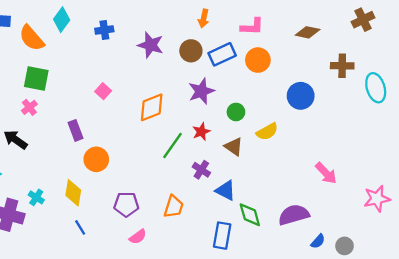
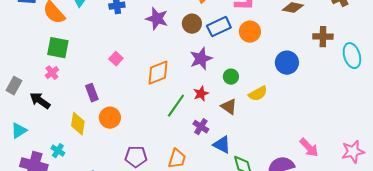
pink arrow: (326, 173) -> (309, 148), moved
yellow diamond: (73, 193) -> (78, 124), moved

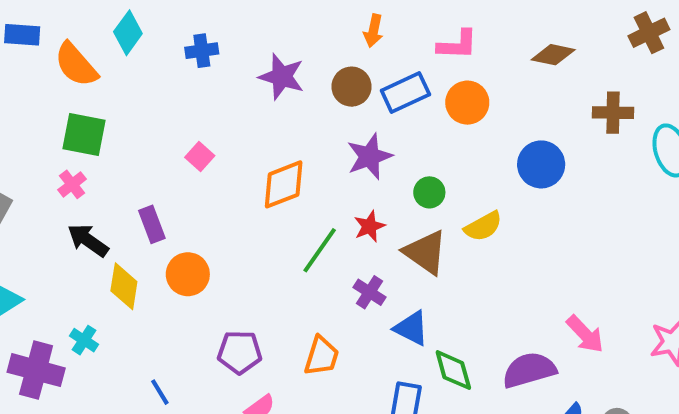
black arrow: (40, 101) -> (88, 240), moved
brown triangle: (229, 107) -> (425, 252), size x1.4

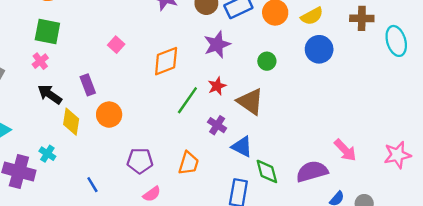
green circle: (429, 192) -> (267, 61), moved
yellow semicircle: (483, 226) -> (312, 16), moved

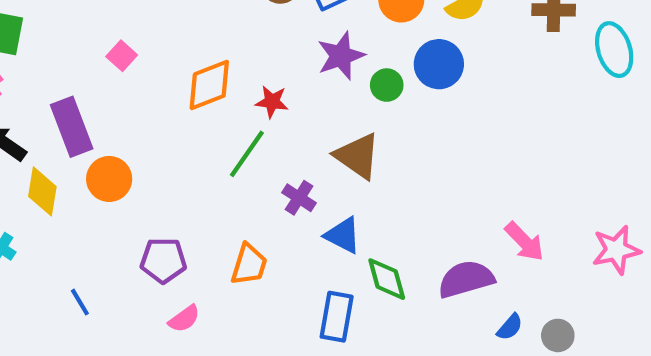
purple star: (217, 45) -> (341, 56), moved
blue circle: (319, 49) -> (439, 64), moved
purple rectangle: (88, 85) -> (72, 127), size x1.5
red star: (217, 86) -> (272, 102), moved, turned 30

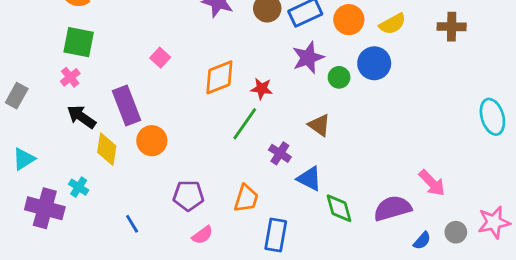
cyan ellipse: (614, 50) -> (492, 117), moved
brown triangle: (357, 156) -> (319, 125), size x0.7
pink star: (616, 250) -> (494, 222), moved
blue rectangle: (337, 317) -> (276, 235), moved
gray circle: (558, 335) -> (456, 232), moved

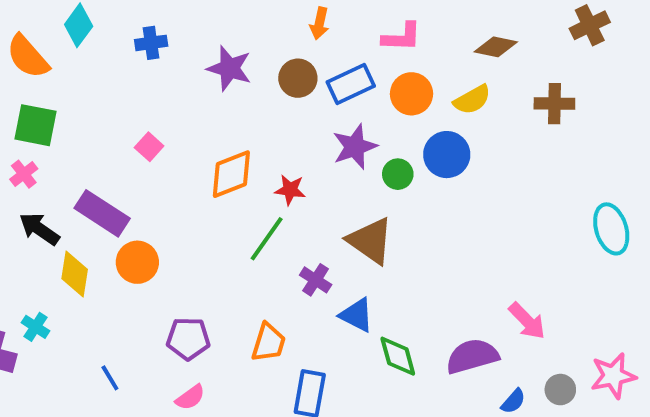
purple rectangle: (126, 105) -> (102, 213), turned -36
brown triangle: (319, 125) -> (370, 241), size x1.5
pink semicircle: (202, 235) -> (190, 397), moved

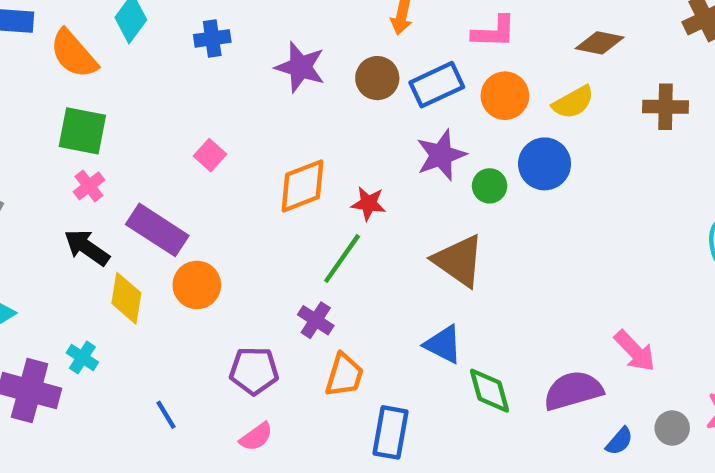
pink cross: (24, 174) -> (89, 186), moved
purple cross: (316, 280) -> (316, 320), moved

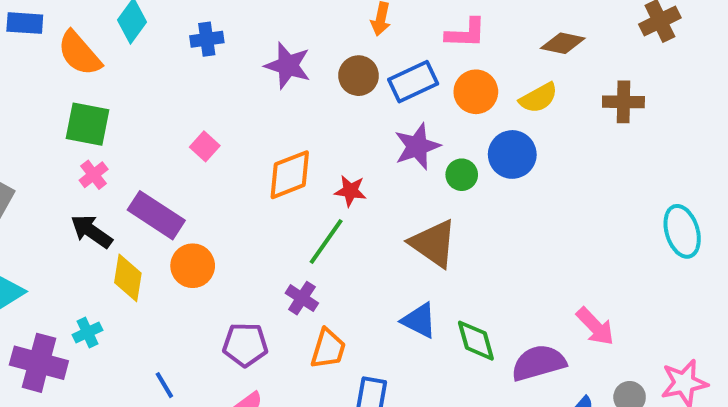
cyan cross: (82, 358) -> (87, 332), turned 32
green diamond: (490, 391) -> (476, 341), moved

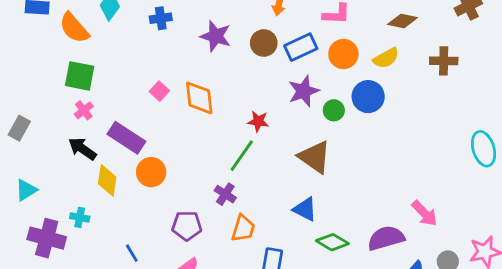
orange diamond: (290, 175) -> (199, 98), moved, turned -75
cyan cross: (87, 332) -> (80, 217), turned 36
green diamond: (476, 341) -> (332, 242), moved, turned -44

